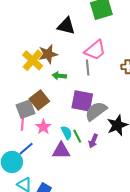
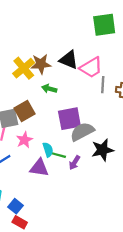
black triangle: (66, 26) -> (69, 60), moved
gray line: (88, 68) -> (103, 85), moved
purple square: (82, 101) -> (69, 119), turned -30
green line: (77, 136) -> (59, 155), turned -56

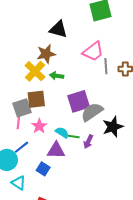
black triangle: (69, 60) -> (58, 29), moved
yellow cross: (24, 68) -> (35, 71), moved
brown square: (25, 111) -> (36, 99), turned 30
cyan semicircle: (48, 150) -> (62, 133), turned -32
blue square: (15, 206) -> (43, 169), moved

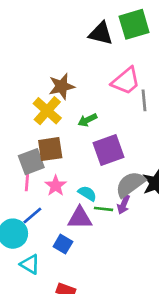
black triangle: (58, 29) -> (101, 33), moved
green arrow: (57, 76) -> (87, 120), moved, turned -32
gray semicircle: (92, 112) -> (130, 184), moved
green line: (73, 136) -> (103, 209), moved

